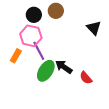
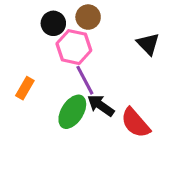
pink hexagon: (31, 36) -> (74, 47), moved
purple line: (39, 51) -> (85, 80), moved
red semicircle: (86, 78) -> (135, 123), size x1.5

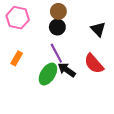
black circle: (53, 23) -> (57, 27), moved
pink hexagon: (74, 47) -> (18, 18), moved
red semicircle: (135, 123) -> (94, 64), moved

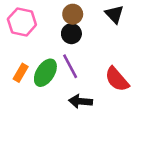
black triangle: (98, 29) -> (114, 14), moved
black arrow: (67, 70) -> (81, 101), moved, turned -30
green ellipse: (48, 74) -> (45, 73), moved

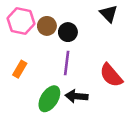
brown circle: (73, 14) -> (47, 26), moved
purple line: (70, 66) -> (67, 63), turned 35
green ellipse: (45, 73) -> (49, 99), moved

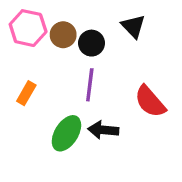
black triangle: (109, 14) -> (133, 26), moved

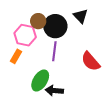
pink hexagon: (28, 28) -> (25, 35), moved
black circle: (92, 43) -> (55, 26), size x1.5
black arrow: (103, 130) -> (54, 91), moved

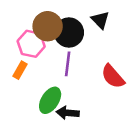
brown circle: (38, 21) -> (48, 26), size x1.5

